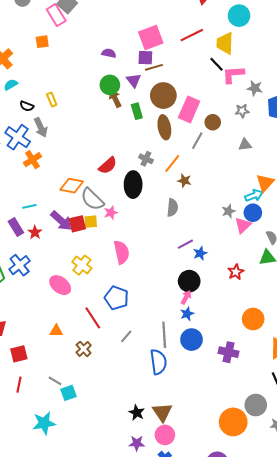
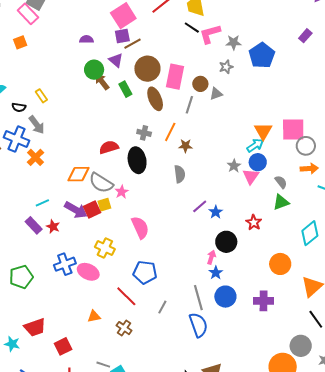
gray triangle: (245, 145) -> (216, 94), moved
red semicircle: (108, 166) -> (109, 147), turned -144
blue cross: (20, 265) -> (65, 264), moved, turned 30
black circle: (189, 281) -> (226, 242), moved

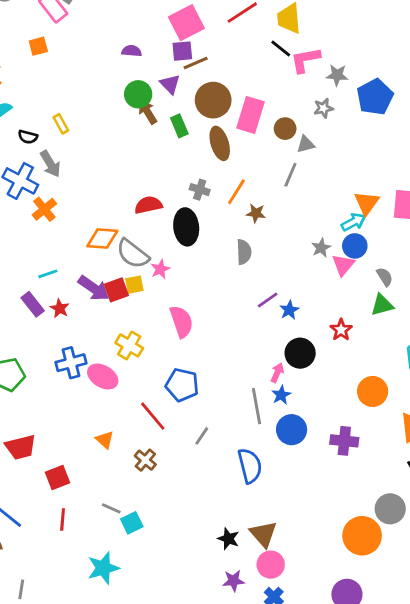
gray line: (189, 105) -> (290, 175), moved
gray line: (198, 298) -> (256, 406), moved
orange triangle: (94, 316) -> (105, 440), turned 48

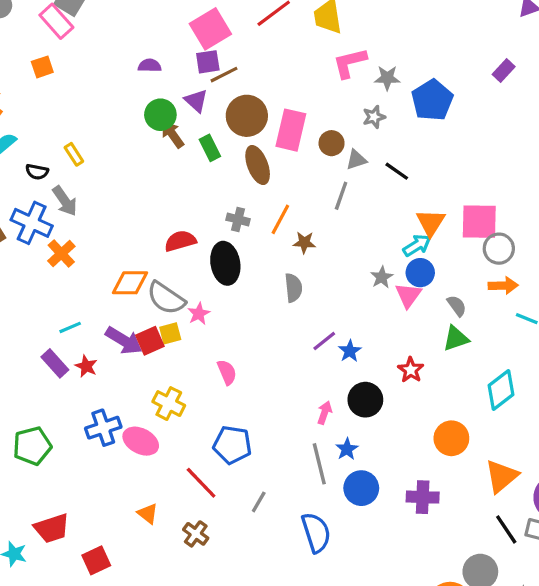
black line: (281, 49) -> (397, 171), moved
pink semicircle: (181, 322) -> (227, 372), size x0.7
pink arrow: (277, 373) -> (325, 413), moved

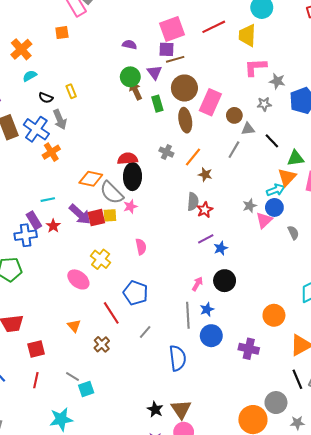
black ellipse: (225, 263) -> (132, 177), moved
green triangle: (456, 338) -> (296, 158), moved
red star: (411, 370) -> (205, 210), moved
blue cross: (103, 428) -> (26, 235), moved

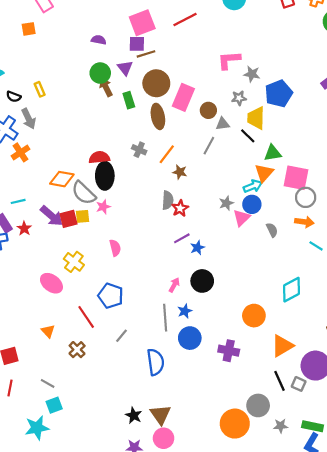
yellow trapezoid: (247, 35) -> (256, 118), moved
cyan square: (86, 389) -> (54, 405), moved

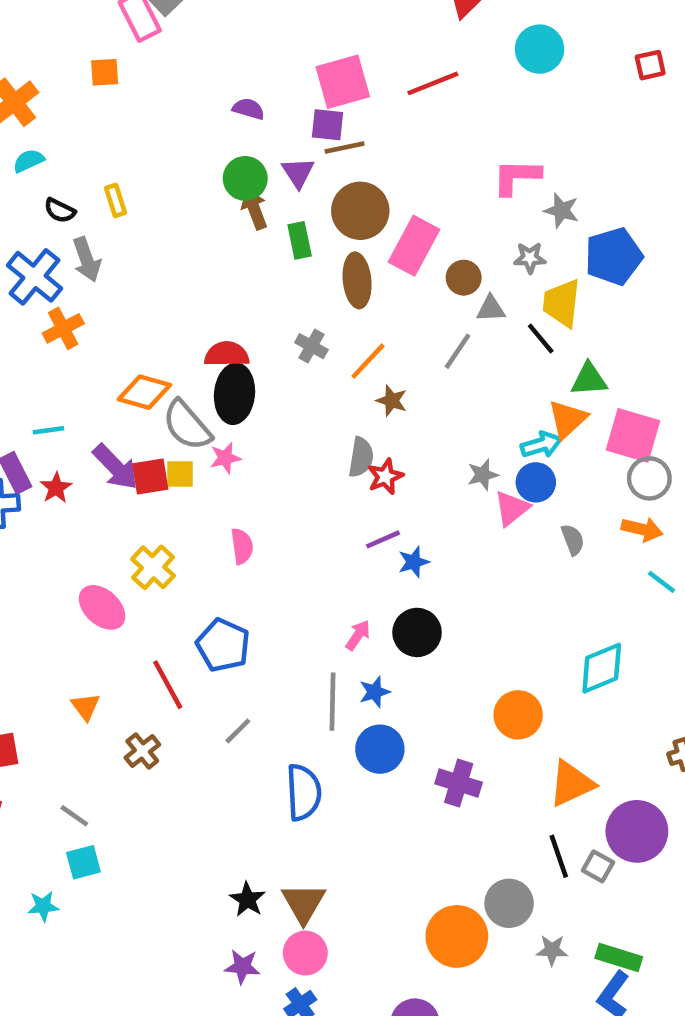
cyan star: (37, 428) -> (43, 906), size x0.6

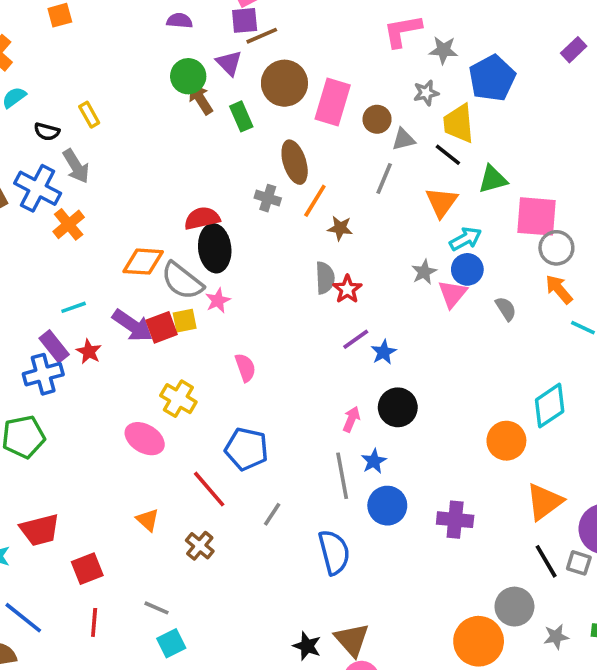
brown ellipse: (357, 280) -> (295, 162), moved
orange triangle: (568, 419) -> (442, 202), moved
orange arrow: (642, 529) -> (559, 289), turned -132
orange circle: (518, 715) -> (506, 441), moved

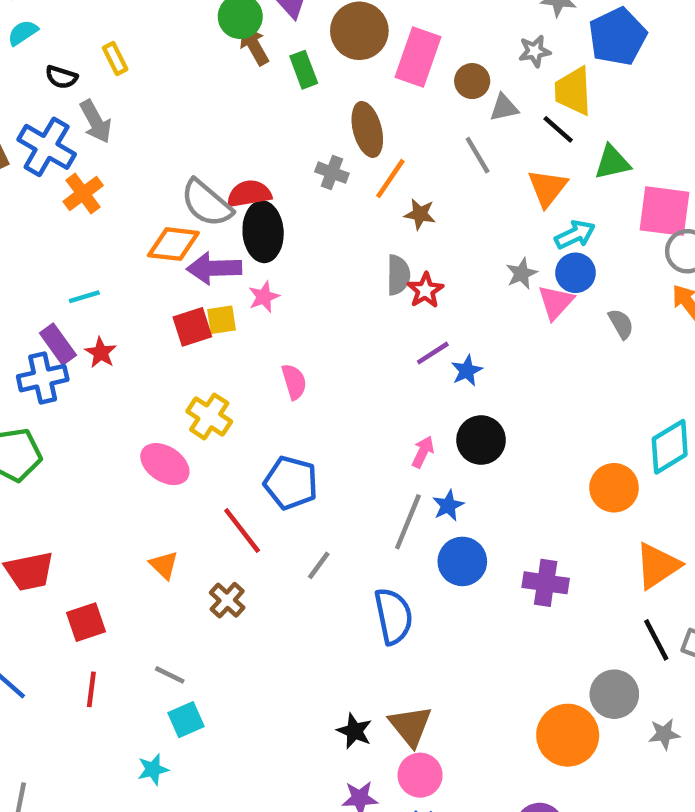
gray line: (384, 179) -> (478, 155), turned -56
gray semicircle: (182, 281) -> (207, 203), moved
purple arrow: (132, 325) -> (214, 268), moved, turned 141
gray line: (342, 476) -> (408, 522), turned 30

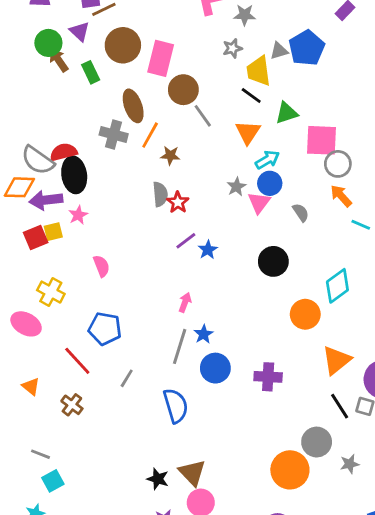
blue pentagon: (617, 37) -> (307, 48), moved
brown circle: (472, 81) -> (183, 90), moved, size x1.4
gray triangle: (504, 108) -> (279, 51), moved
gray cross: (332, 173) -> (114, 134), size x1.4
black circle: (481, 440) -> (273, 261), moved

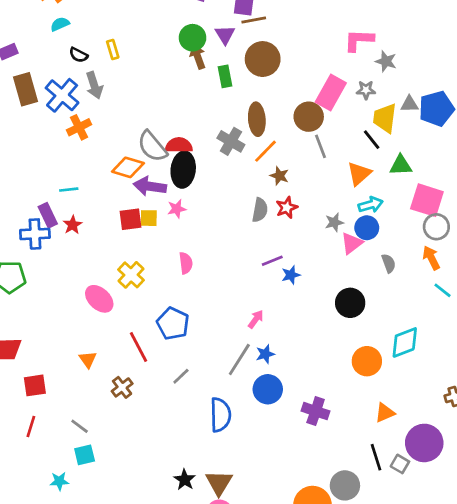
pink rectangle: (161, 58) -> (331, 93), moved
red star: (178, 202) -> (287, 208), moved
orange triangle: (336, 360) -> (385, 413), size x0.7

